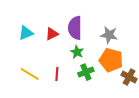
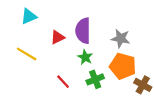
cyan triangle: (26, 33) -> (29, 16), moved
yellow line: (30, 74) -> (27, 54), moved
red line: (57, 74) -> (63, 82), turned -48

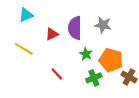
gray star: (121, 38) -> (103, 25), moved
green star: (85, 57) -> (86, 54), moved
green cross: (95, 79) -> (94, 78), moved

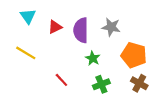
cyan triangle: (26, 15) -> (28, 16), turned -42
red triangle: (52, 34) -> (55, 27), moved
orange pentagon: (111, 60) -> (134, 55), moved

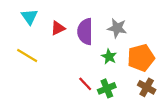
orange pentagon: (134, 55) -> (141, 58), turned -30
green star: (93, 58) -> (109, 57), moved
red line: (61, 80) -> (85, 84), moved

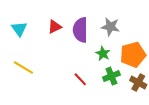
cyan triangle: (29, 17) -> (19, 29), moved
yellow line: (27, 55) -> (23, 67), moved
green cross: (107, 88) -> (111, 76), moved

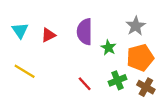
red triangle: (55, 27) -> (48, 35), moved
gray star: (110, 27) -> (136, 26), moved, turned 30
green star: (103, 54) -> (108, 48), moved

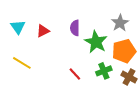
purple semicircle: (85, 32) -> (75, 28), size x0.7
green star: (108, 48) -> (96, 42), size x1.6

